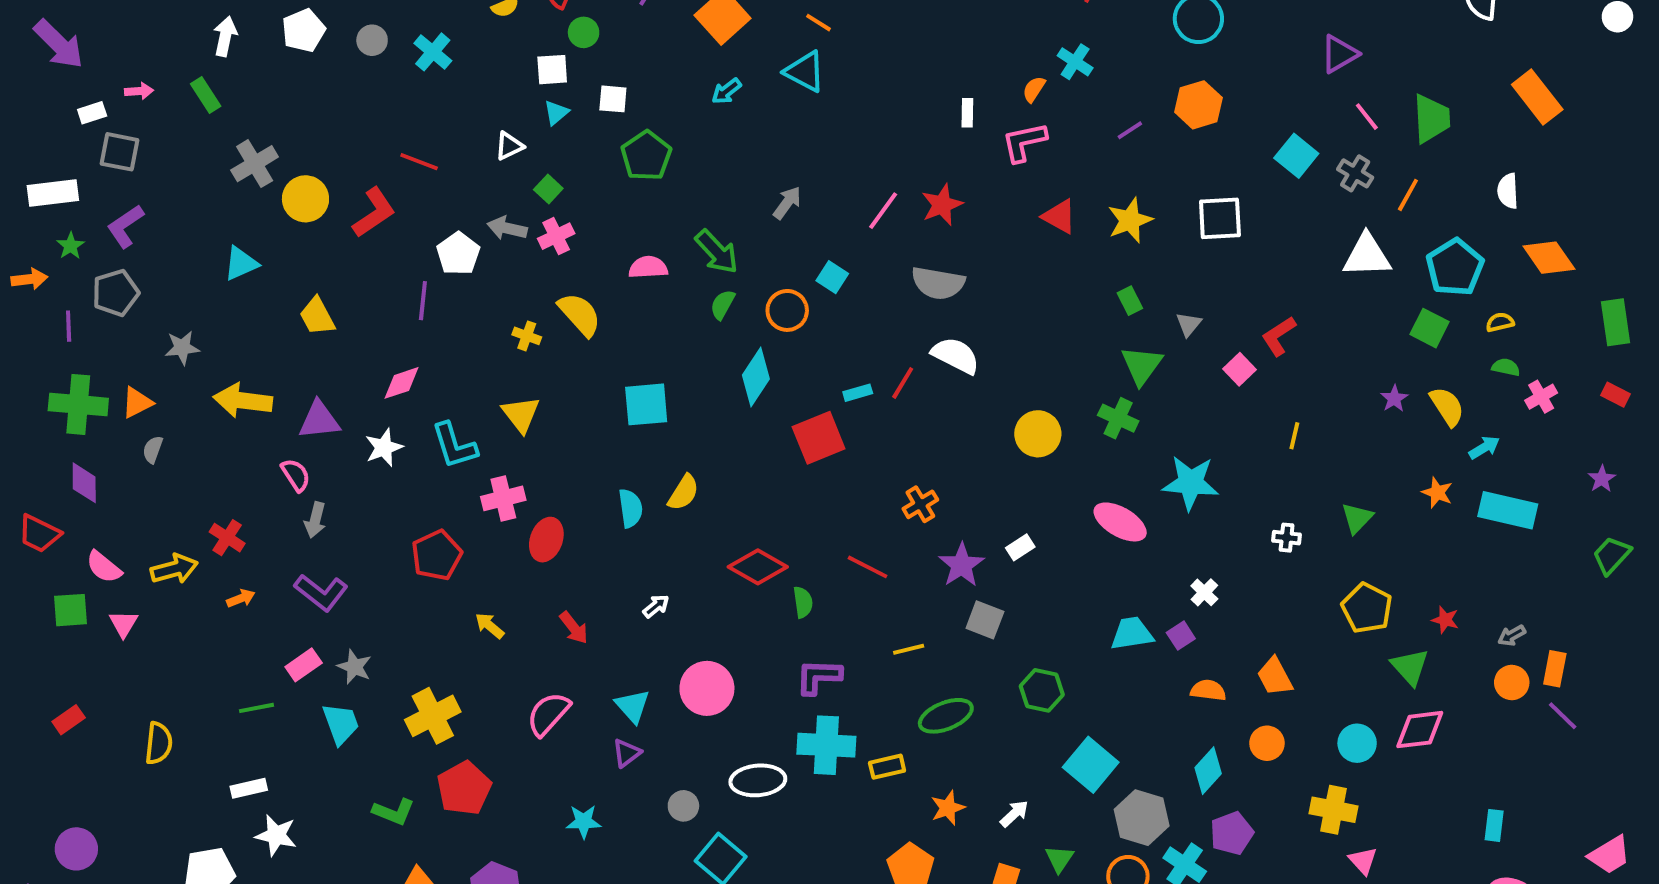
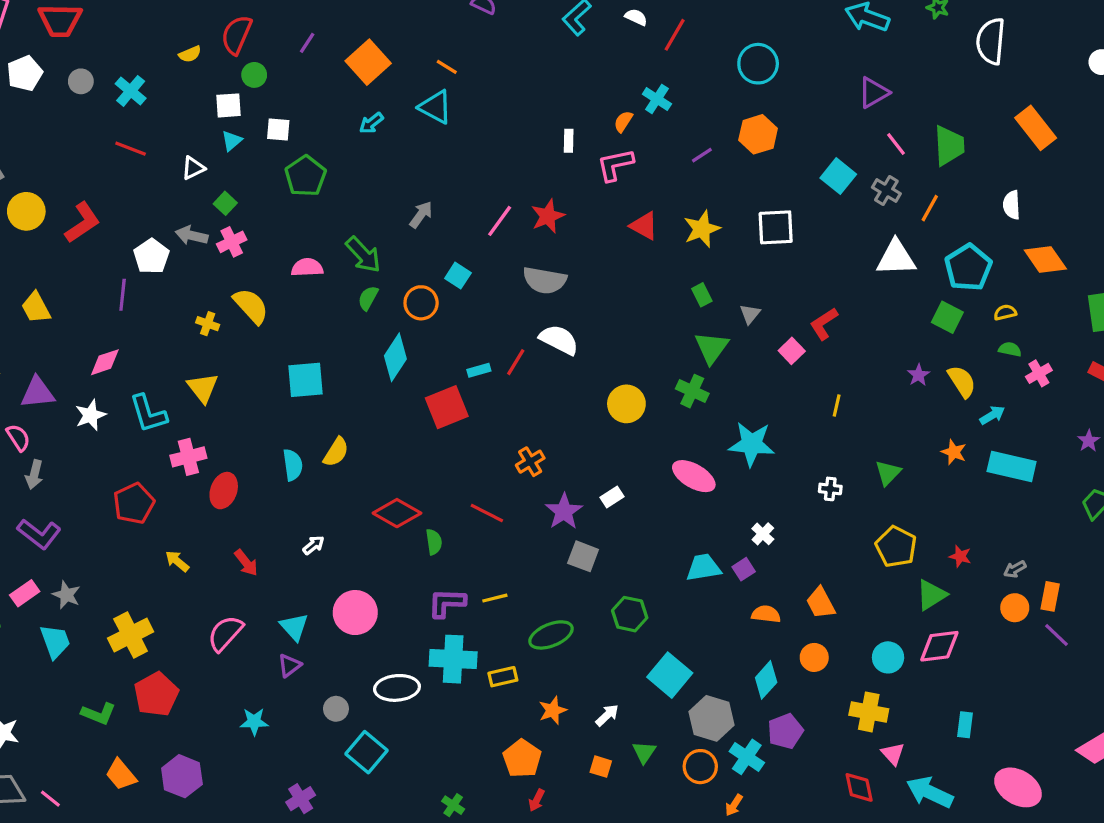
red line: (419, 162) -> (131, 149), moved
yellow line: (909, 649) -> (495, 598), moved
green triangle: (1410, 667) -> (931, 595), turned 40
cyan rectangle: (1494, 825) -> (965, 725), moved

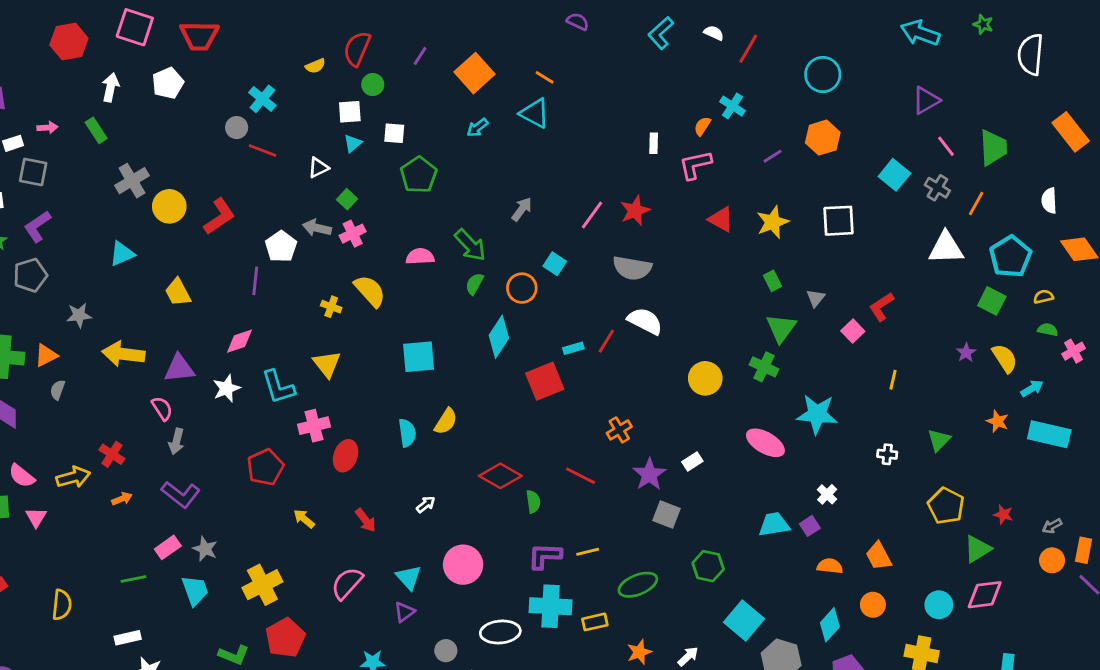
gray circle: (81, 81) -> (237, 128), moved

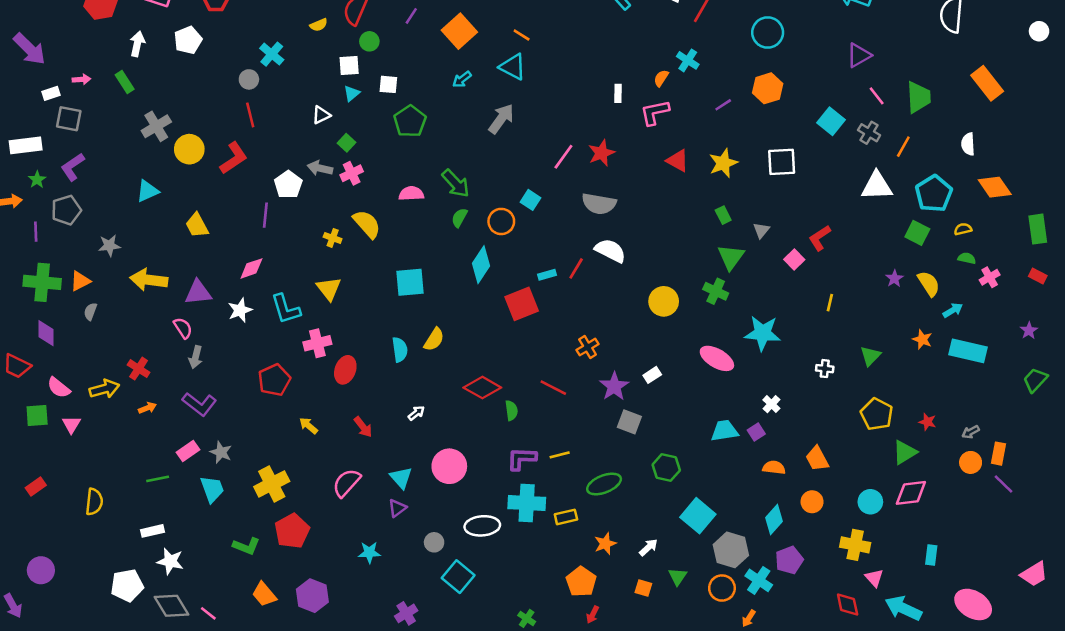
red line: (262, 150) -> (250, 115), moved, turned 55
gray arrow: (522, 209) -> (501, 119), moved, size x1.4

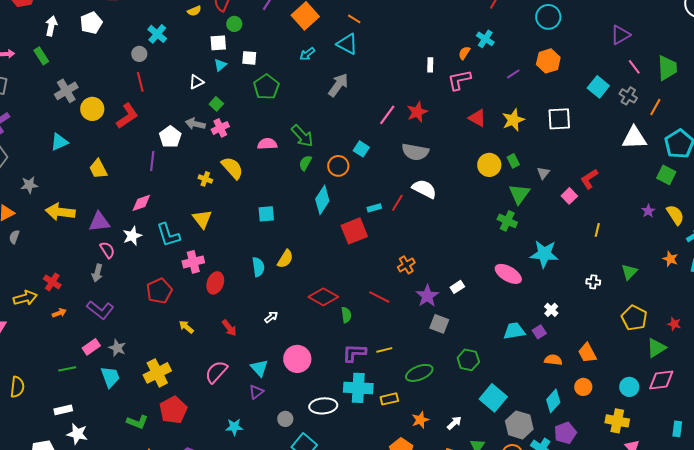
cyan square: (410, 282) -> (266, 214), size x0.7
yellow circle: (664, 301) -> (489, 165), moved
pink semicircle: (183, 328) -> (107, 250), moved

